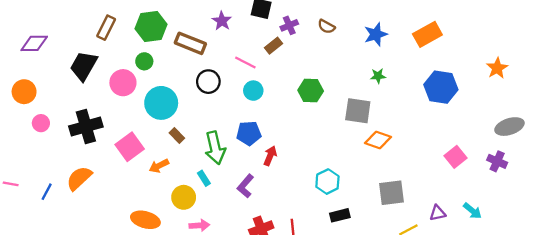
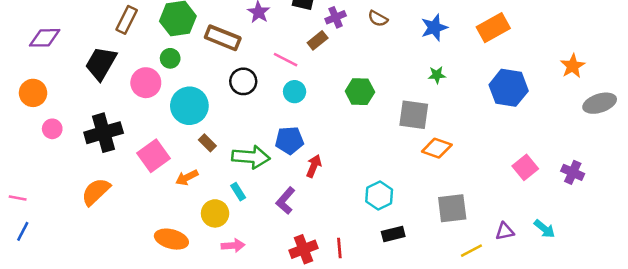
gray ellipse: (509, 127) -> (600, 103), moved
green arrow: (215, 148) -> (251, 157), turned -72
blue line: (47, 192) -> (23, 231), moved

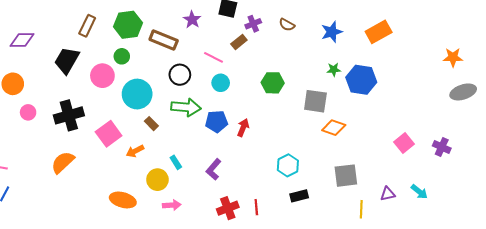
orange star: (573, 66) -> (453, 57), moved, turned 30
blue hexagon: (509, 88) -> (361, 80), moved
green arrow: (251, 157) -> (186, 107), moved
red arrow: (314, 166) -> (243, 128), moved
yellow line: (471, 251) -> (361, 209), turned -60

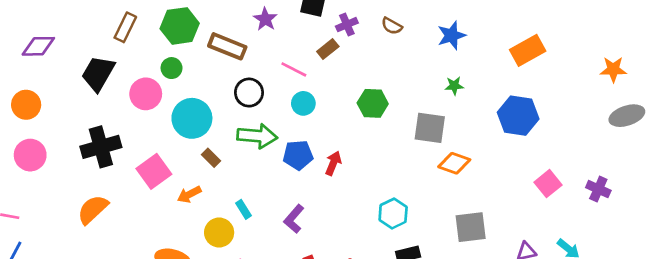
orange rectangle: (379, 32) -> (528, 50), moved
blue hexagon: (361, 80) -> (518, 116), moved
pink circle: (28, 112) -> (30, 155), moved, size x1.5

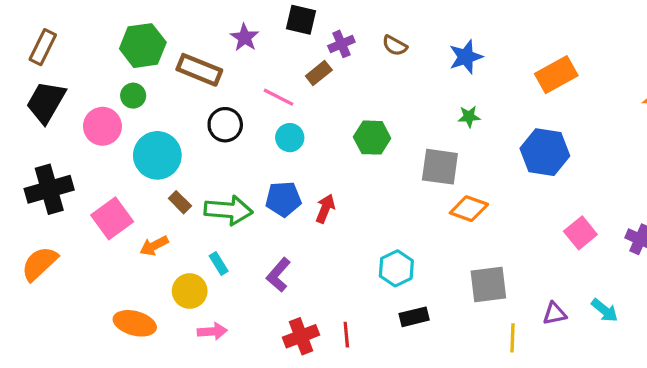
brown rectangle: (125, 27) -> (43, 47), moved
green arrow: (257, 136) -> (228, 210), moved

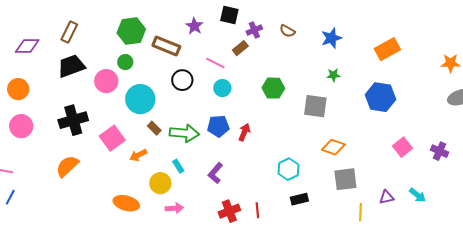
black trapezoid: (46, 102) -> (71, 66), turned 40
orange diamond: (469, 209) -> (333, 147), moved

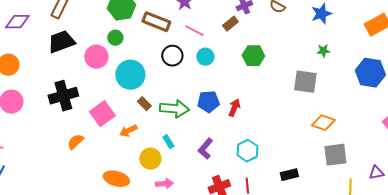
pink line: (215, 63) -> (194, 31), moved
cyan circle: (222, 88) -> (205, 57), moved
green hexagon: (273, 88) -> (253, 56), moved
orange semicircle: (67, 166) -> (75, 142), moved, size x0.7
cyan hexagon: (288, 169) -> (247, 151), moved

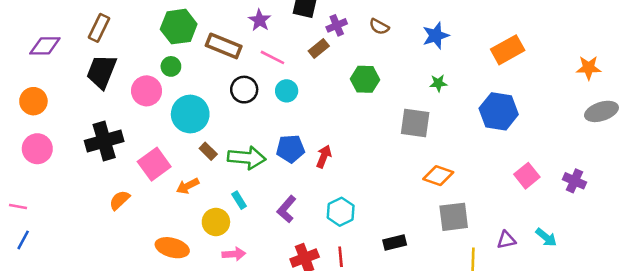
black trapezoid: (61, 42) -> (102, 72), turned -48
green hexagon: (253, 56) -> (365, 79), moved

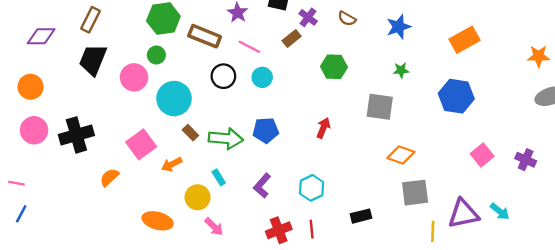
purple cross: (337, 25) -> (308, 17), turned -30
black cross: (104, 141) -> (76, 135), moved
red arrow: (324, 156) -> (323, 128), moved
purple triangle: (506, 240) -> (463, 214), size x1.8
pink arrow: (234, 254) -> (214, 227), turned 48

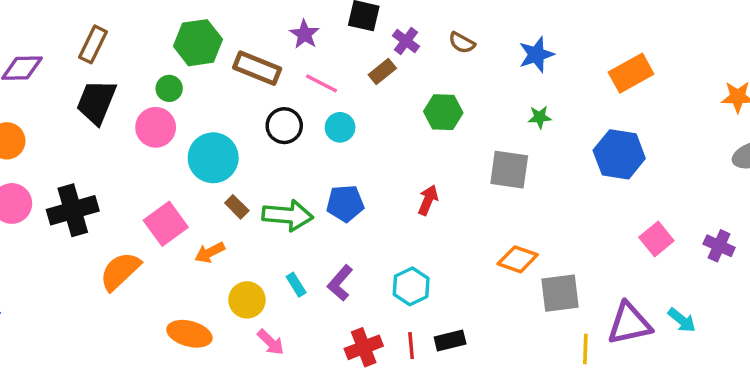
green circle: (156, 55) -> (169, 88), moved
orange diamond: (401, 155) -> (518, 259), moved
orange semicircle: (109, 177) -> (120, 271), size x1.5
cyan rectangle: (219, 177) -> (296, 285), moved
black rectangle: (361, 216) -> (450, 341), moved

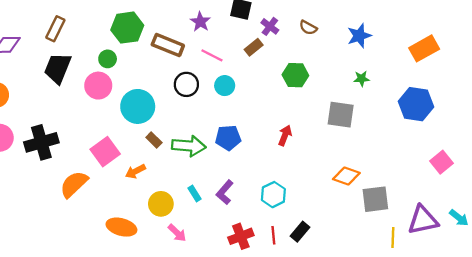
black rectangle: (450, 341) -> (300, 232), turned -36

